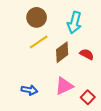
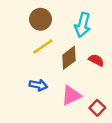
blue arrow: (29, 90) -> (38, 85), moved

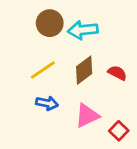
cyan arrow: (83, 25) -> (83, 30), moved, turned 70
yellow line: (43, 46) -> (43, 70), moved

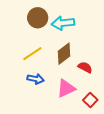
red semicircle: (117, 73) -> (85, 67), moved

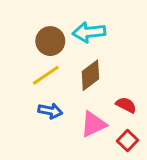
brown circle: (38, 18) -> (50, 41), moved
red semicircle: (85, 67) -> (126, 105), moved

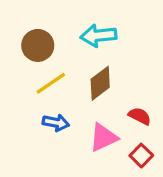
brown circle: (50, 41) -> (38, 45), moved

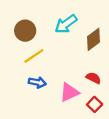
cyan arrow: (99, 36) -> (66, 24), turned -30
brown diamond: (100, 83) -> (93, 39), moved

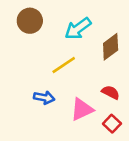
brown circle: (25, 31) -> (30, 21), moved
yellow line: (34, 56) -> (64, 65), moved

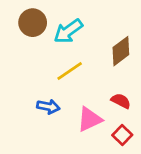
cyan arrow: (78, 29) -> (68, 31), moved

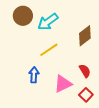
red semicircle: (121, 101) -> (85, 71), turned 32
blue arrow: (48, 107) -> (34, 75), turned -98

